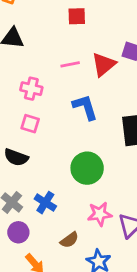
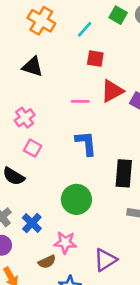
red triangle: (104, 64) -> (112, 91), moved
pink cross: (31, 89) -> (25, 118), moved, turned 30
pink star: (100, 214) -> (65, 242), moved

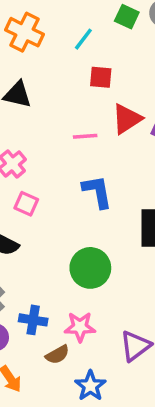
blue cross: (32, 223) -> (33, 320), moved, turned -30

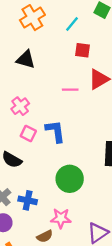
orange cross: (24, 32) -> (32, 18), turned 30
blue L-shape: (97, 192) -> (55, 131), moved
blue cross: (33, 320) -> (28, 200), moved

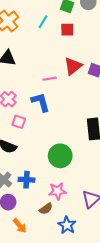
red square: (83, 50) -> (67, 30), moved
blue L-shape: (55, 131) -> (41, 102), moved

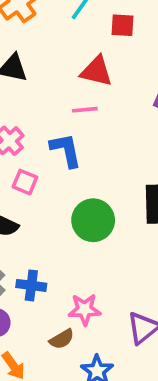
red triangle: (73, 66) -> (96, 71), moved, turned 48
green circle: (60, 156) -> (93, 220), moved

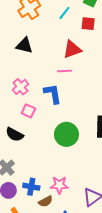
red triangle: (96, 71) -> (72, 49), turned -36
blue cross: (31, 285) -> (31, 187), moved

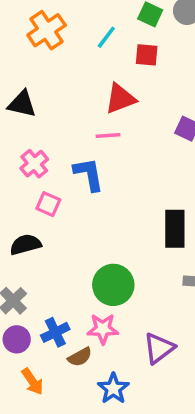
black triangle: (24, 45) -> (22, 104), moved
black semicircle: (15, 134) -> (25, 245), turned 138
green circle: (66, 134) -> (113, 285), moved
blue cross: (31, 187) -> (55, 332), turned -35

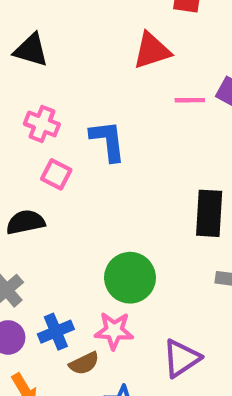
pink line: (108, 136) -> (190, 100), moved
pink cross: (34, 164) -> (42, 124), turned -32

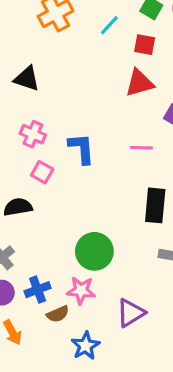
red triangle: (152, 51) -> (139, 83), moved
pink line: (190, 100) -> (141, 148), moved

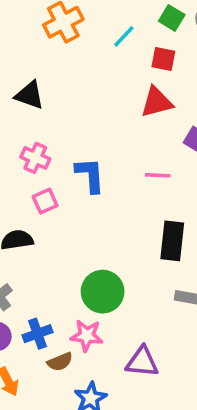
pink square: (42, 172) -> (45, 201), turned 35
purple triangle: (131, 313) -> (142, 362), turned 36

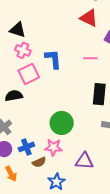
black triangle: (30, 95) -> (18, 30), moved
red triangle: (157, 102) -> (89, 18), turned 42
pink square: (45, 201) -> (29, 74), size x1.5

